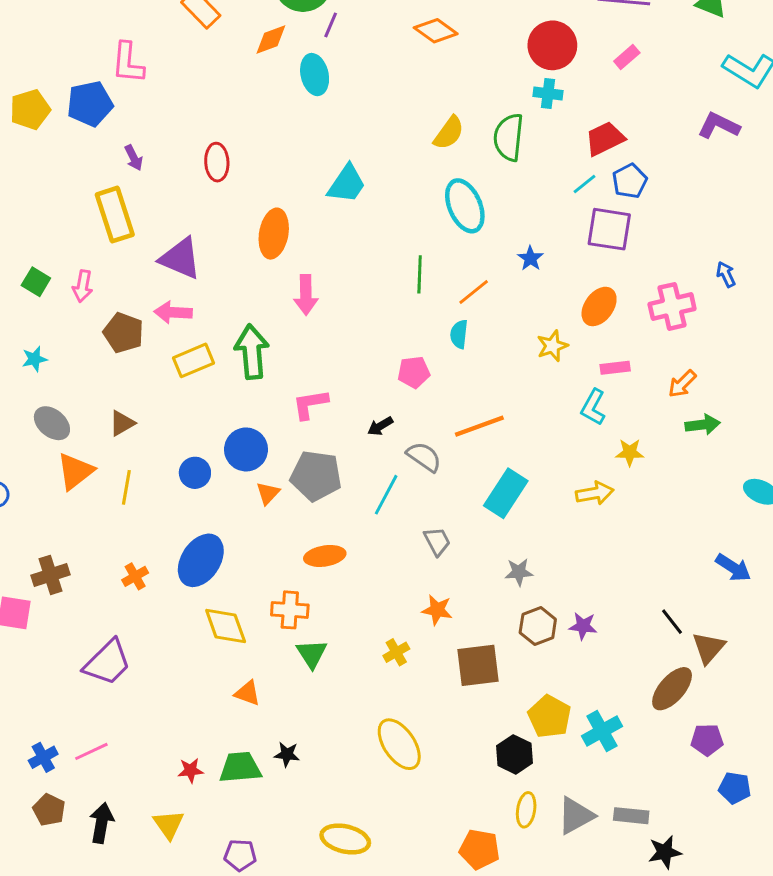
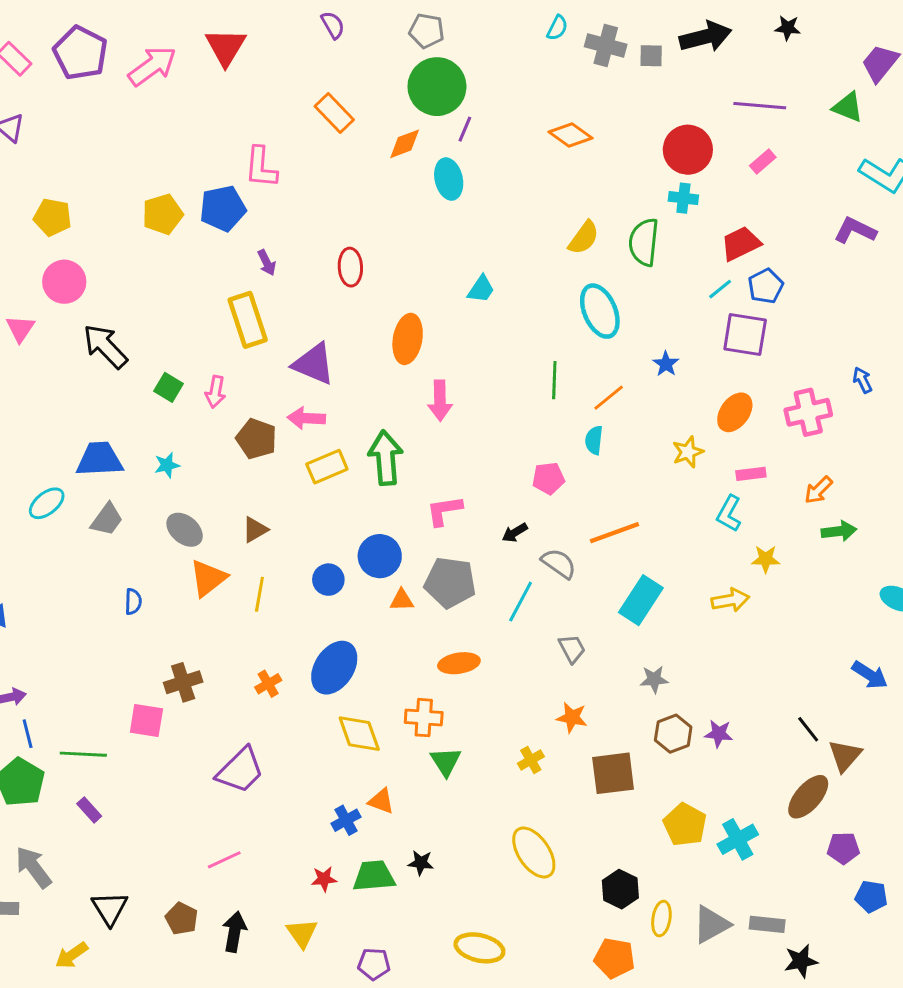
cyan trapezoid: (347, 184) -> (481, 289), size x0.7
orange triangle: (268, 493) -> (402, 600), turned 45
black hexagon: (514, 754) -> (620, 889), moved
blue cross: (43, 757) -> (346, 820), moved

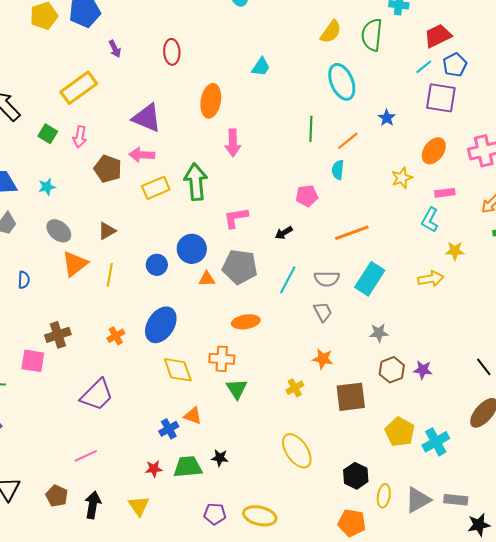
yellow rectangle: (248, 320) -> (79, 88), moved, turned 72
gray semicircle: (559, 563) -> (327, 279), moved, turned 145
purple pentagon: (374, 964) -> (215, 514), moved

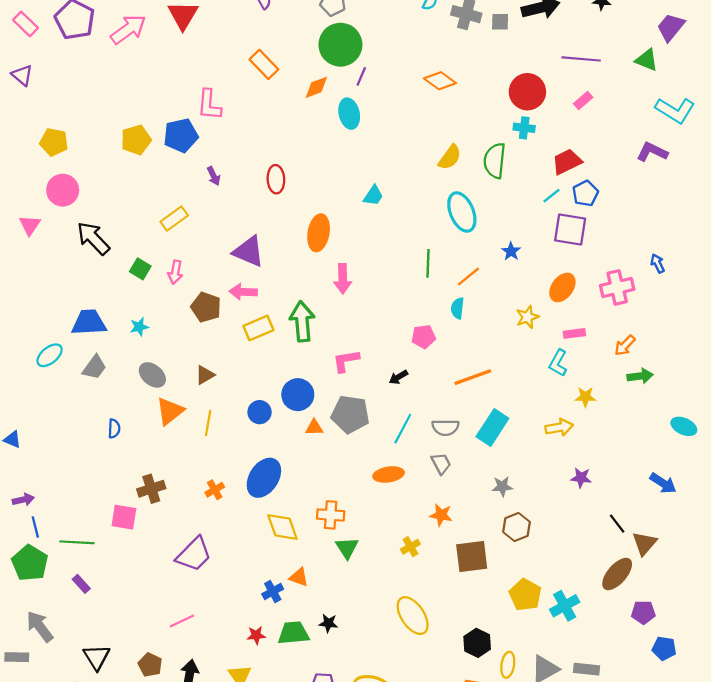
yellow rectangle: (79, 88) -> (174, 219), size x0.7
orange ellipse: (246, 322) -> (389, 474), moved
purple star: (423, 370) -> (581, 478), moved

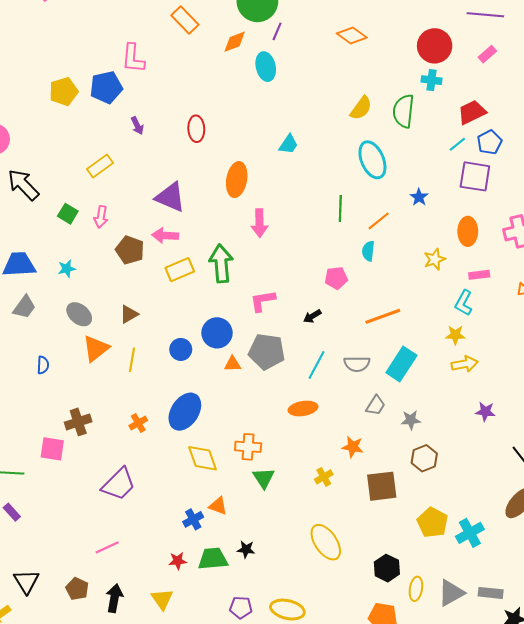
orange ellipse: (562, 287) -> (468, 231), turned -36
yellow star: (585, 397) -> (455, 335), moved
gray trapezoid: (441, 464) -> (376, 405), moved, turned 60

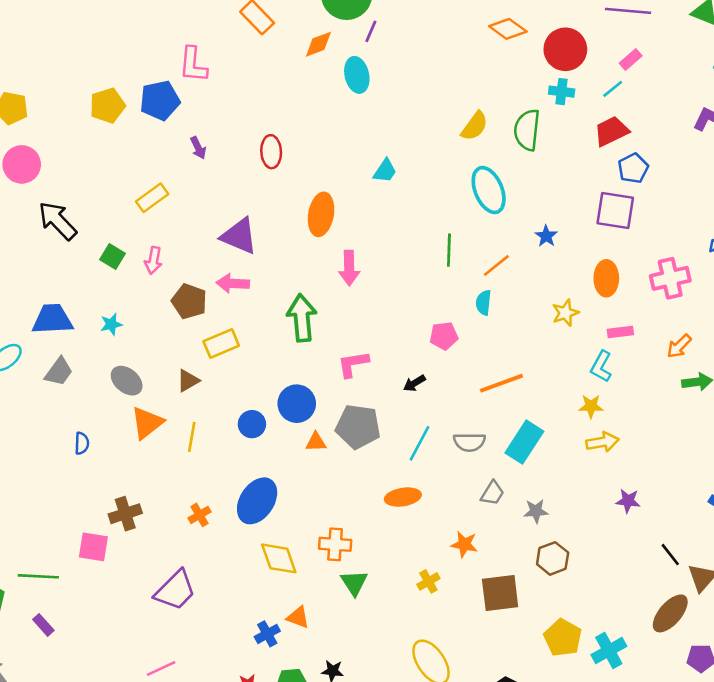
orange diamond: (352, 36) -> (508, 29), moved
cyan line: (457, 144) -> (613, 89), moved
yellow rectangle: (180, 270) -> (221, 344), moved

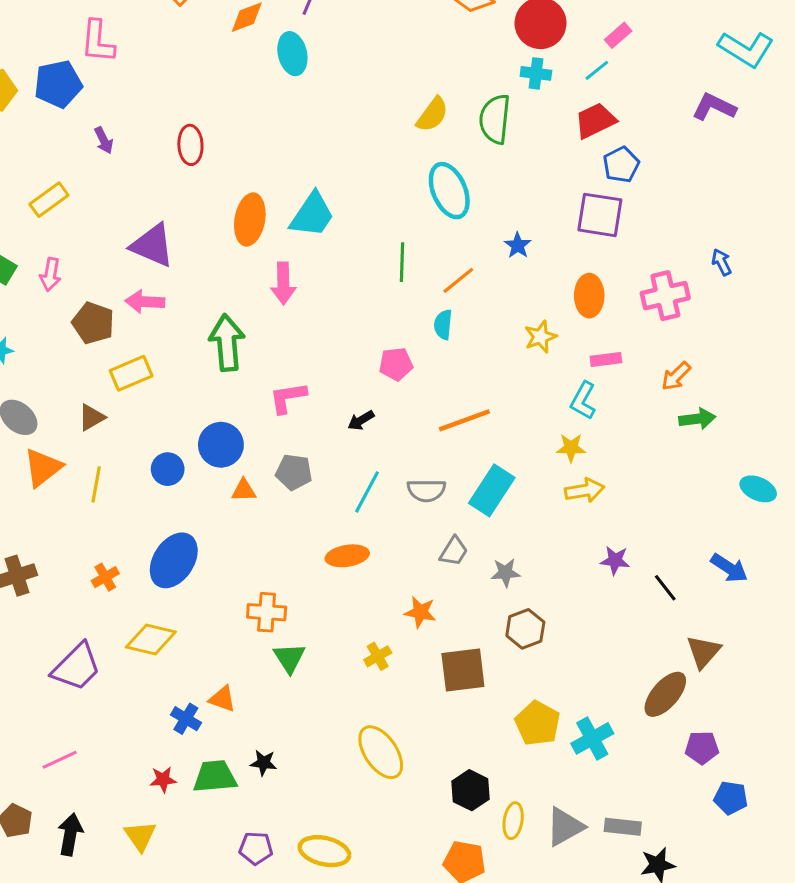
cyan trapezoid: (385, 171) -> (312, 215), moved, size x1.6
gray pentagon: (358, 427) -> (294, 472), size x0.7
black line: (670, 555) -> (665, 588), moved
yellow diamond: (279, 558) -> (151, 640), moved, turned -57
blue cross: (267, 634) -> (186, 719), turned -30

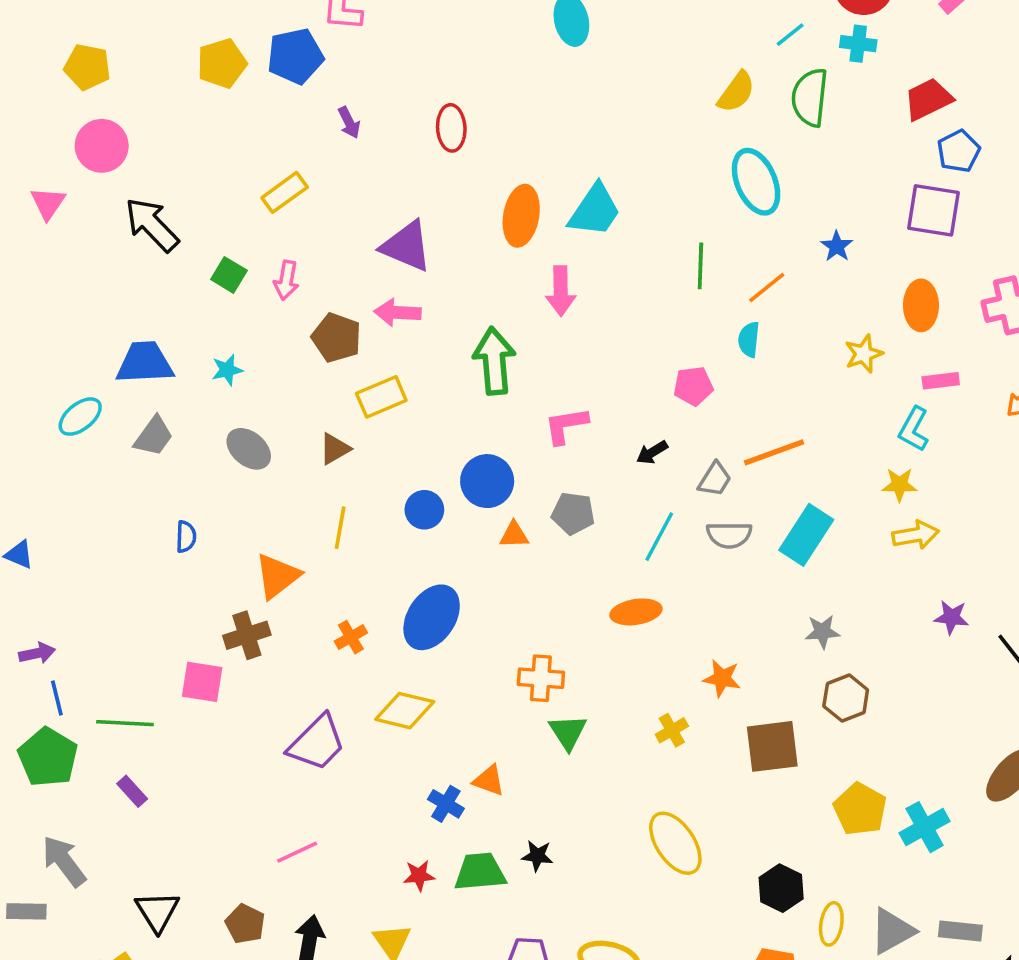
cyan line: (597, 70) -> (790, 35), moved
orange triangle: (43, 468) -> (277, 576), moved
gray trapezoid: (454, 551) -> (715, 479), moved

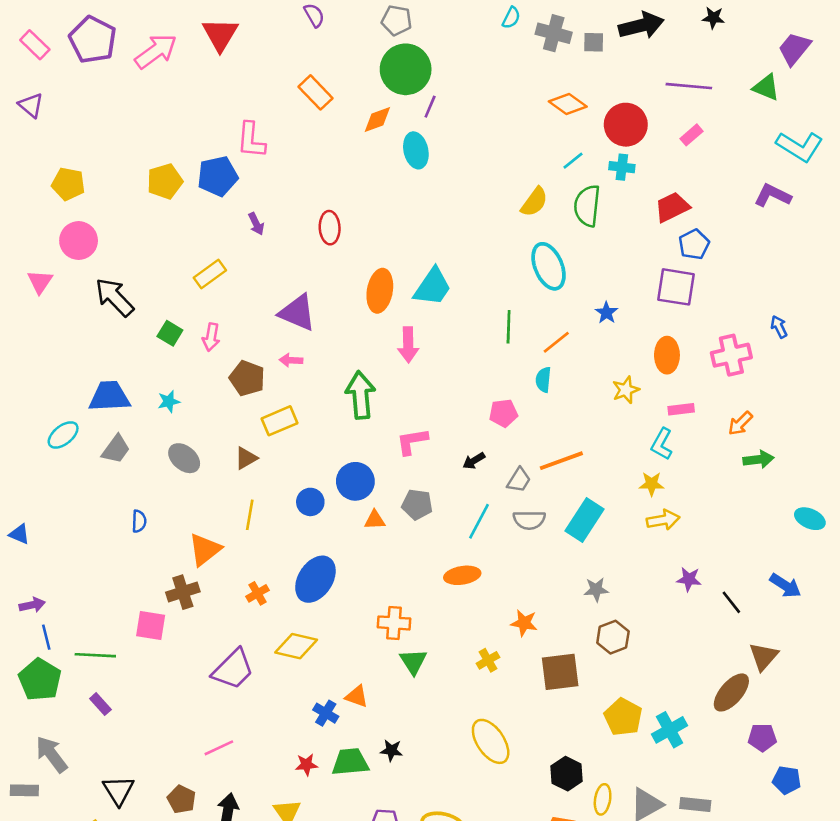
pink arrow: (397, 313) -> (291, 360), size x0.7

